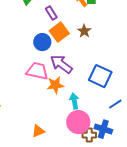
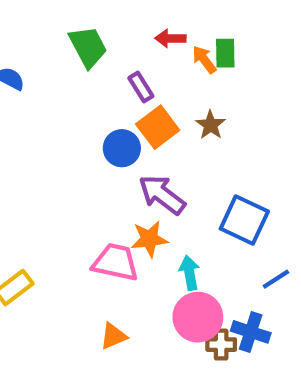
pink trapezoid: (37, 71) -> (116, 262), moved

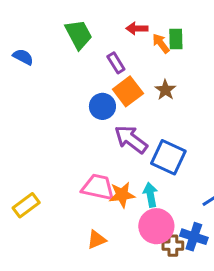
blue square: (244, 220) -> (168, 157), moved
orange star: (149, 239) -> (122, 195), moved

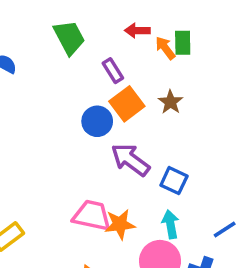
blue square: (168, 157) -> (174, 181), size x0.7
cyan arrow: (150, 195) -> (170, 224), moved

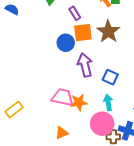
brown star: (170, 102) -> (108, 32), size x1.6
orange square: (127, 104) -> (83, 33), turned 30
purple arrow: (130, 160) -> (85, 65), turned 40

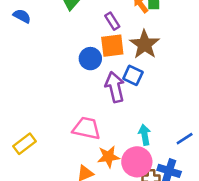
purple rectangle: (75, 13) -> (112, 21), moved
blue square: (110, 77) -> (133, 75), moved
orange star: (79, 102) -> (108, 157), moved

